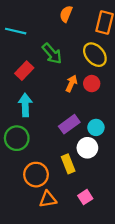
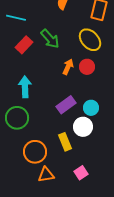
red rectangle: (24, 71) -> (24, 45), moved

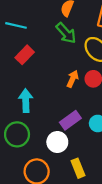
green arrow: (50, 39) -> (66, 33), moved
white circle: (83, 127) -> (57, 142), moved
yellow rectangle: (65, 142) -> (78, 168), moved

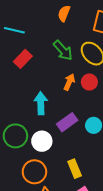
green arrow: (66, 33) -> (63, 50), moved
cyan arrow: (26, 101) -> (41, 103), moved
white circle: (57, 142) -> (42, 141), moved

